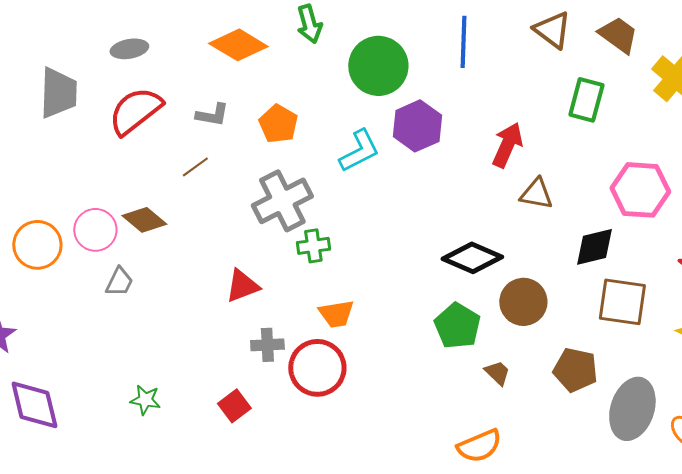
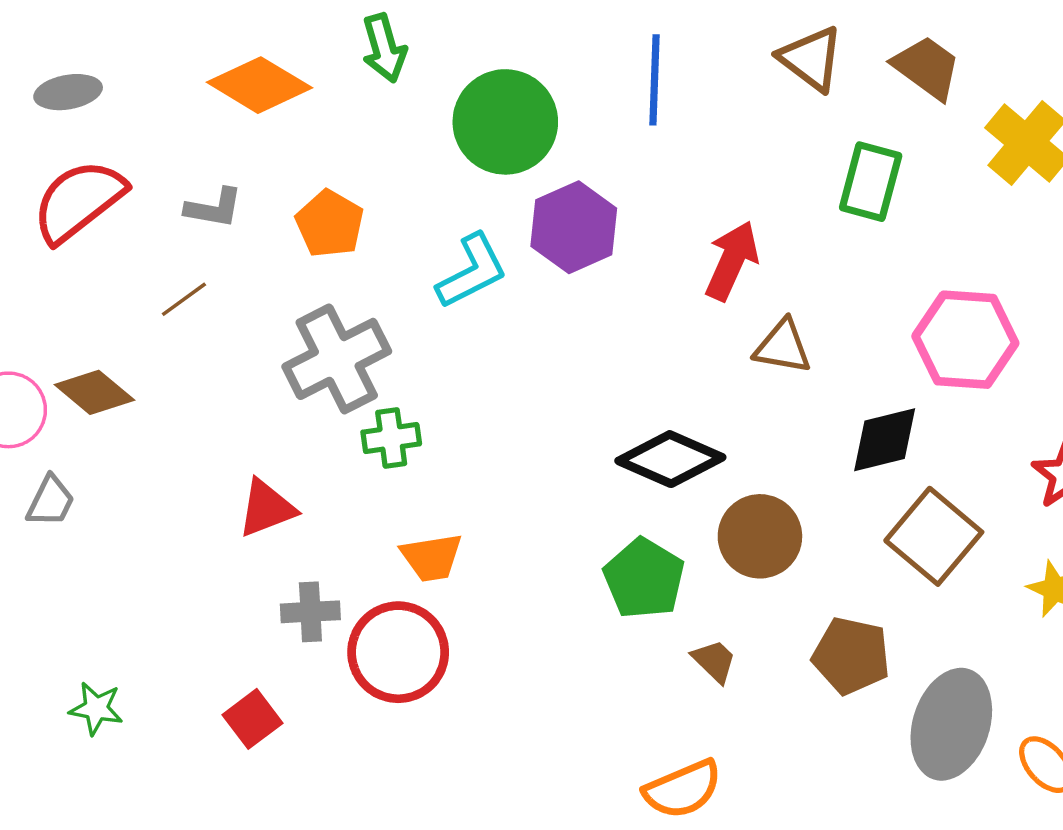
brown square: (622, 302) -> (934, 536), turned 32

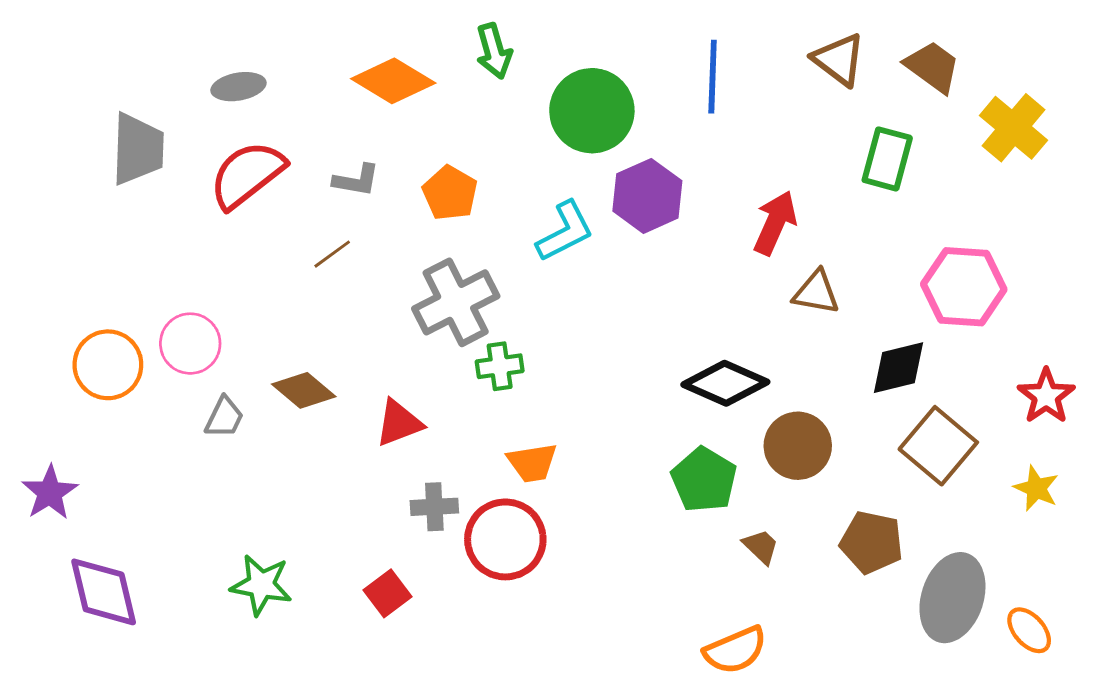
brown diamond: (94, 392) -> (304, 390), moved
green star: (96, 708) -> (261, 585), size x1.4

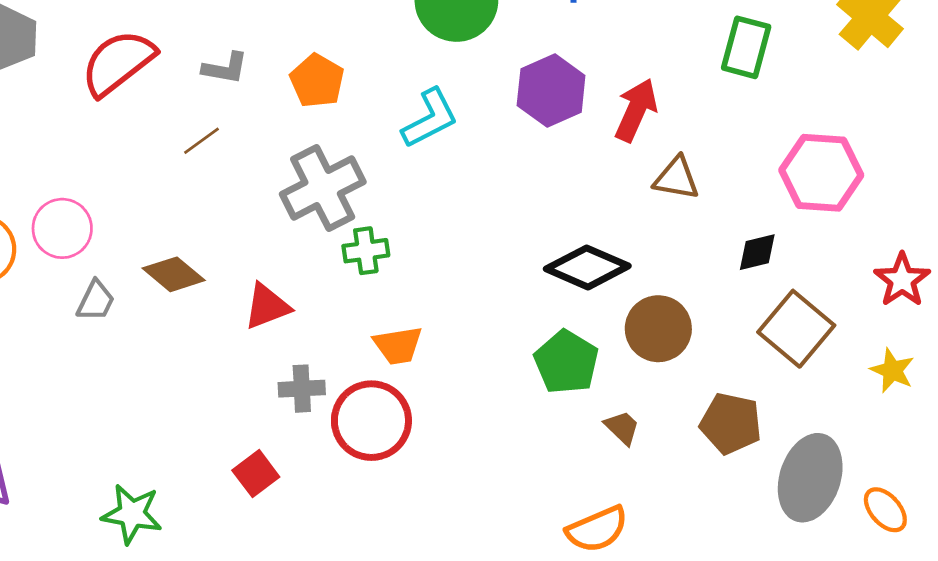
purple hexagon: (647, 196) -> (551, 91), moved
black diamond: (899, 368) -> (757, 252), size x0.7
green star: (261, 585) -> (132, 514), moved

